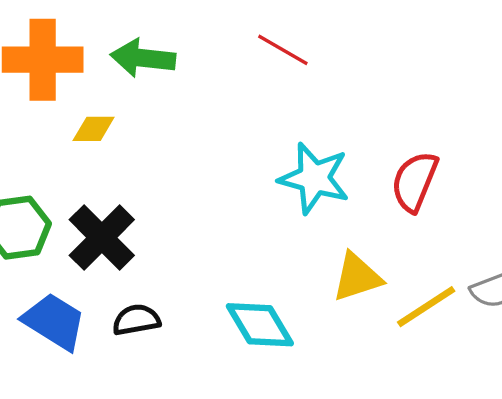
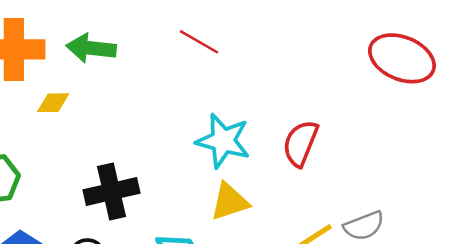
black cross: (102, 238) -> (112, 192), moved, turned 32
yellow triangle: (357, 277) -> (229, 202), moved

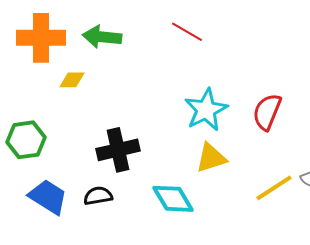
cyan star: (223, 141) -> (206, 110), turned 30

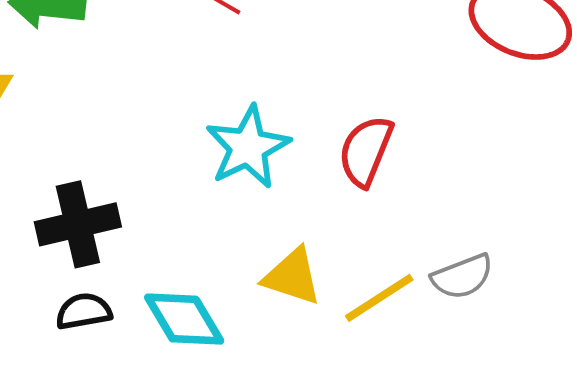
yellow triangle: (211, 158) -> (292, 277), moved, turned 36
black semicircle: (98, 196) -> (84, 311), moved

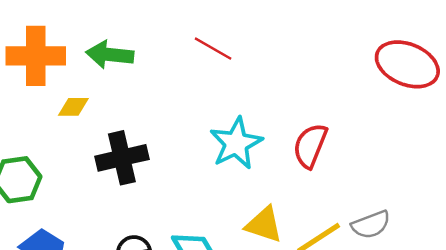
black cross: (78, 224) -> (122, 158), moved

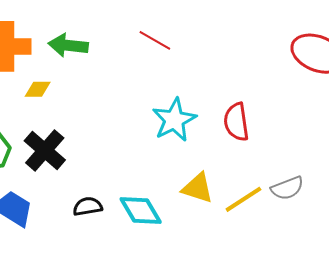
red semicircle: (310, 146) -> (236, 122), turned -30
black cross: (122, 158) -> (45, 150), moved, turned -36

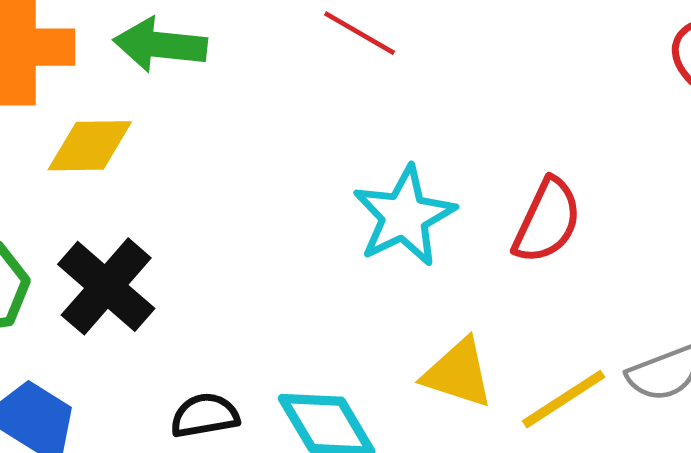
yellow diamond: (38, 89) -> (90, 146), size x1.4
red semicircle: (236, 122) -> (547, 221), turned -147

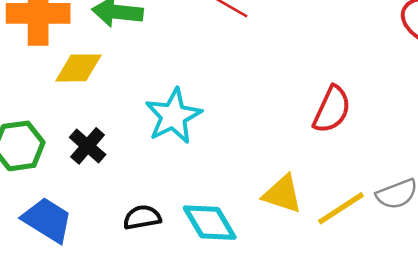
cyan star: (404, 216) -> (173, 116), moved
black cross: (106, 286) -> (88, 146), size x0.7

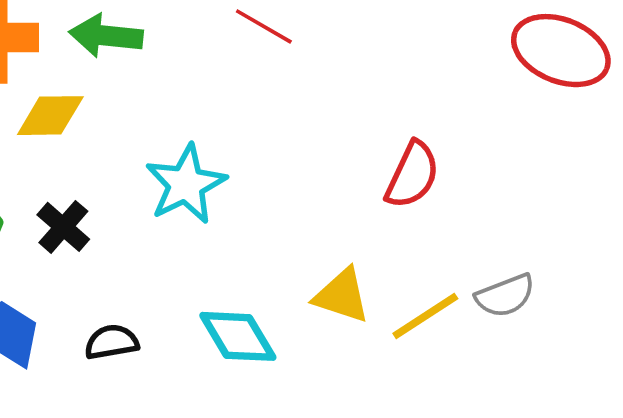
black semicircle: (142, 217) -> (112, 342), moved

